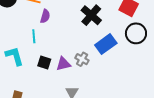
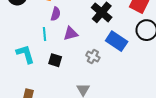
blue rectangle: (106, 44) -> (117, 41), turned 70
purple triangle: (63, 64) -> (71, 34), moved

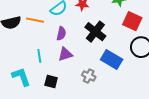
purple semicircle: (56, 14) -> (61, 34), moved

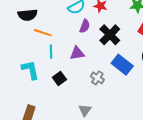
orange line: (35, 20) -> (43, 33), moved
purple semicircle: (61, 34) -> (85, 26), moved
black square: (51, 81) -> (59, 78), turned 32

